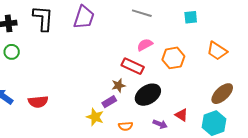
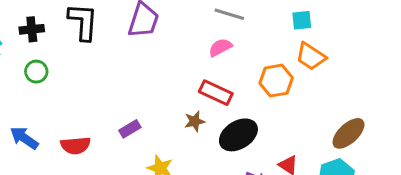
pink semicircle: (145, 45) -> (220, 47), moved
orange trapezoid: (217, 51) -> (311, 56), moved
purple rectangle: (109, 102) -> (130, 129), moved

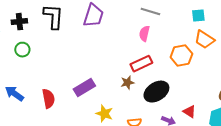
pink semicircle: (220, 47) -> (144, 34), turned -49
red rectangle: (216, 93) -> (141, 64), turned -50
purple rectangle: (130, 129) -> (84, 88), size x1.5
red semicircle: (75, 145) -> (48, 99), turned -96

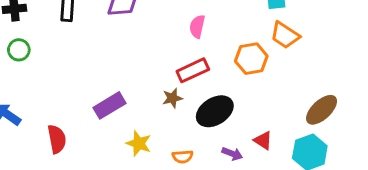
red semicircle: (48, 99) -> (57, 139), moved

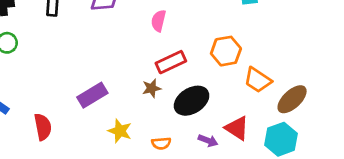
pink semicircle: (197, 26) -> (158, 21), moved
orange trapezoid: (285, 35) -> (258, 80), moved
red triangle: (263, 141) -> (237, 128), size x1.4

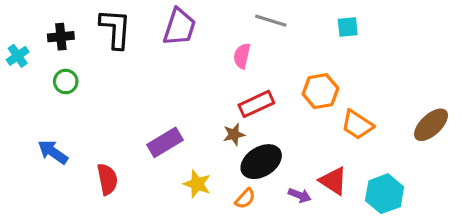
brown ellipse: (292, 99) -> (431, 125), moved
black ellipse: (192, 101) -> (261, 162), moved
orange semicircle: (161, 143) -> (245, 198), turned -42

